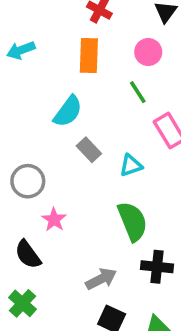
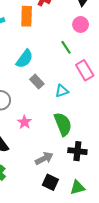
pink circle: (148, 52) -> (81, 24), moved
orange rectangle: (89, 55) -> (27, 16), moved
pink star: (54, 220) -> (24, 122), moved

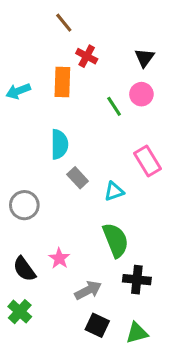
green line: (66, 47) -> (114, 106), moved
cyan semicircle: (24, 59) -> (59, 144), turned -36
pink star: (24, 122) -> (59, 258), moved

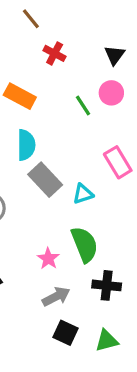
orange rectangle: (62, 82) -> (20, 96), moved, turned -64
gray rectangle: (78, 178) -> (45, 180), size x1.5
pink star: (59, 258) -> (48, 259), moved

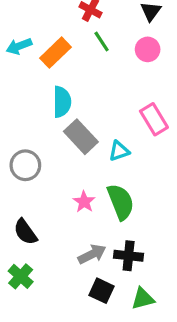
orange rectangle: (20, 96) -> (56, 53), turned -72
green line: (83, 106) -> (102, 41), moved
pink star: (48, 259) -> (84, 202), moved
black cross: (107, 285) -> (129, 256), moved

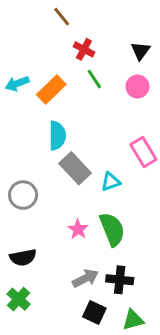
black semicircle: (25, 232) -> (23, 257), turned -65

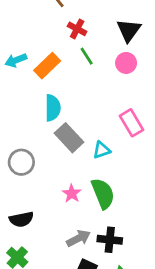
black triangle: (140, 51) -> (129, 30), size x1.4

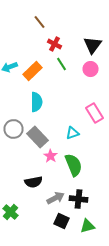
gray rectangle: (69, 138) -> (38, 137), moved
gray circle: (21, 162) -> (14, 129), moved
pink star: (72, 193) -> (50, 156), moved
black semicircle: (21, 219) -> (34, 182), moved

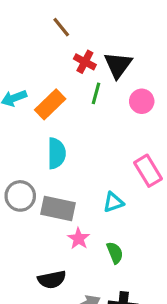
black triangle: (92, 45) -> (118, 65), moved
green line: (62, 64) -> (96, 93), turned 48
gray rectangle: (38, 137) -> (58, 209), turned -35
green semicircle: (74, 165) -> (115, 253), size x0.6

